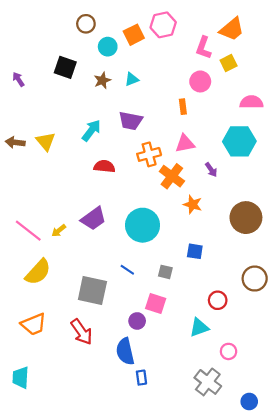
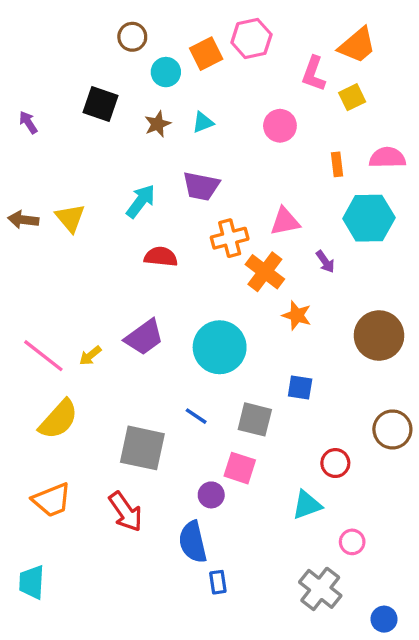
pink circle: (200, 81) -> (280, 126), moved
orange rectangle: (183, 107) -> (337, 164), moved
gray square: (165, 272) -> (255, 419), size x1.5

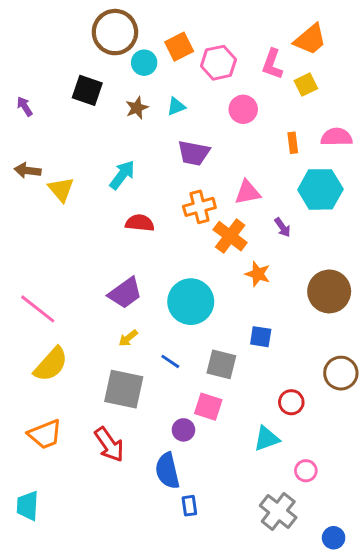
brown circle: (132, 37) -> (115, 32), size x1.8
pink hexagon: (251, 38) -> (218, 63), moved
purple trapezoid: (201, 186) -> (194, 153), moved
brown arrow: (23, 220) -> (28, 171), moved
yellow arrow: (90, 356) -> (128, 338), moved

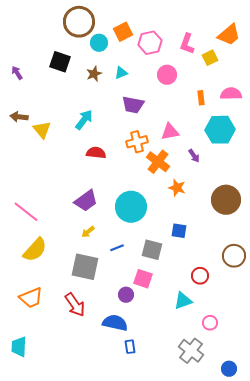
orange trapezoid: (310, 39) -> (229, 35), moved
blue line: (170, 361) -> (117, 248), turned -56
blue semicircle: (167, 471) -> (115, 323), turned 115

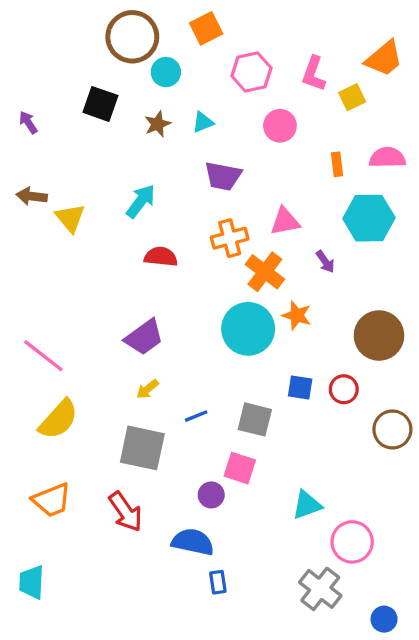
orange square: (123, 32) -> (206, 28), moved
cyan circle: (131, 207) -> (248, 329), moved
red circle: (200, 276) -> (344, 389), moved
pink circle: (210, 323) -> (352, 542), size x1.6

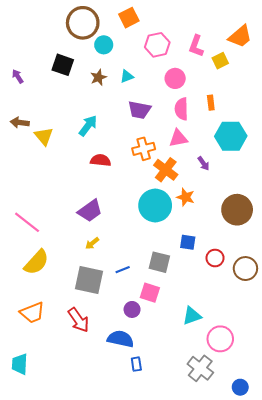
pink semicircle: (387, 158) -> (181, 109), moved, turned -90
red circle: (344, 389) -> (215, 258), moved
blue line: (196, 416) -> (123, 270), moved

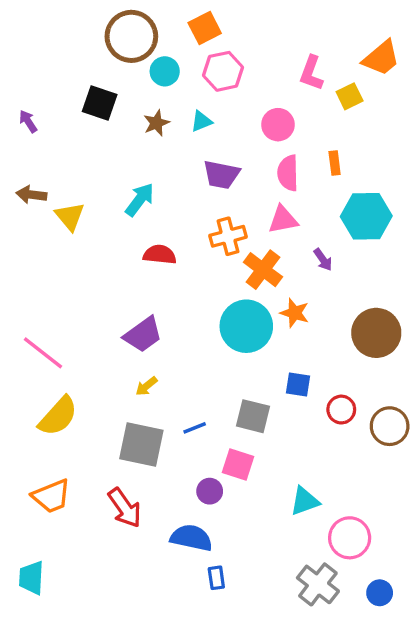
pink hexagon: (157, 45) -> (223, 71), moved
blue circle: (240, 387) -> (380, 593), moved

